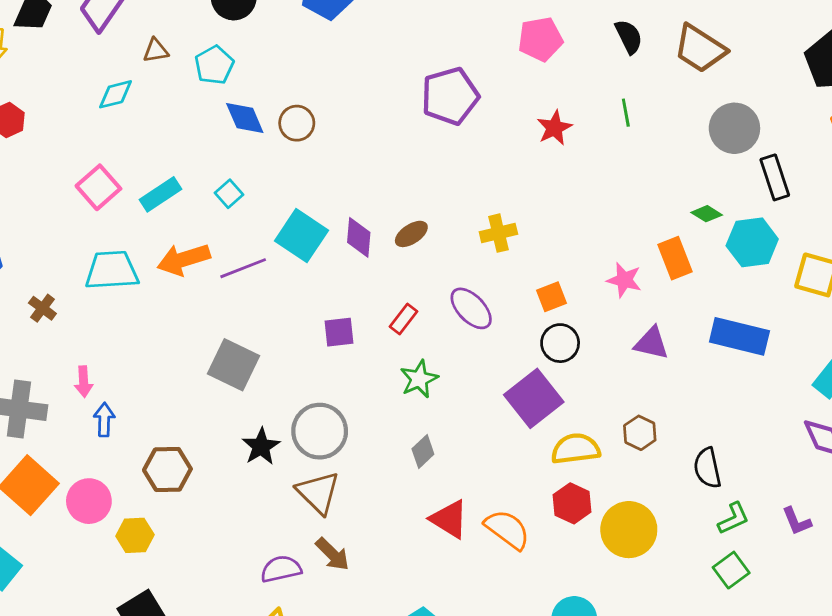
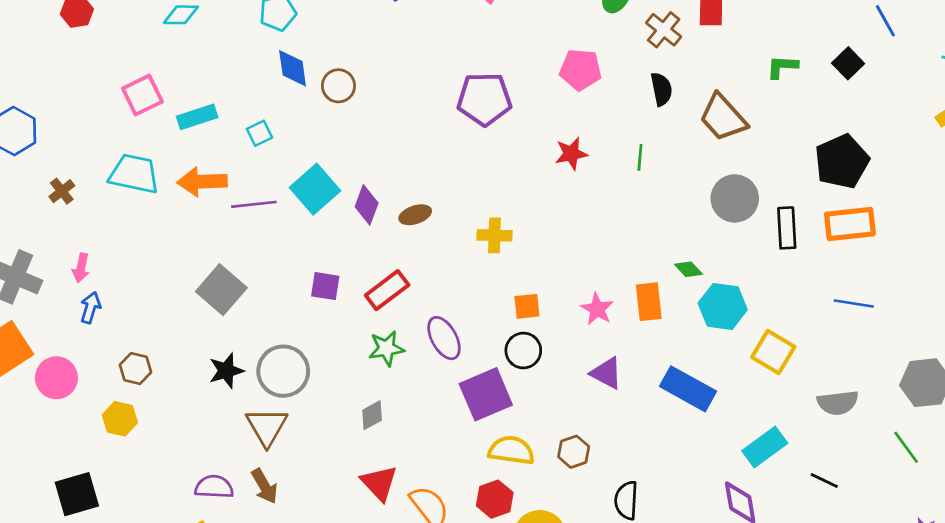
black rectangle: (775, 177) -> (787, 228), moved
purple ellipse: (471, 308) -> (444, 338), moved
red rectangle: (404, 319) -> (387, 290), size x1.5
brown hexagon: (167, 469) -> (136, 368), size x0.7
yellow hexagon: (135, 535) -> (120, 419), moved

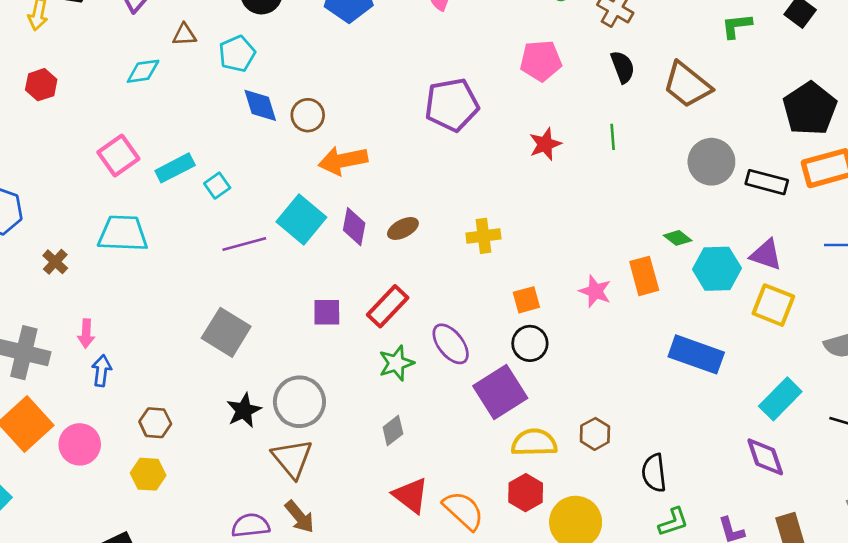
cyan square: (259, 133) -> (217, 186), moved
orange arrow: (202, 182) -> (343, 160), moved
black rectangle: (787, 228) -> (767, 182), turned -63
purple triangle: (606, 373) -> (766, 255), moved

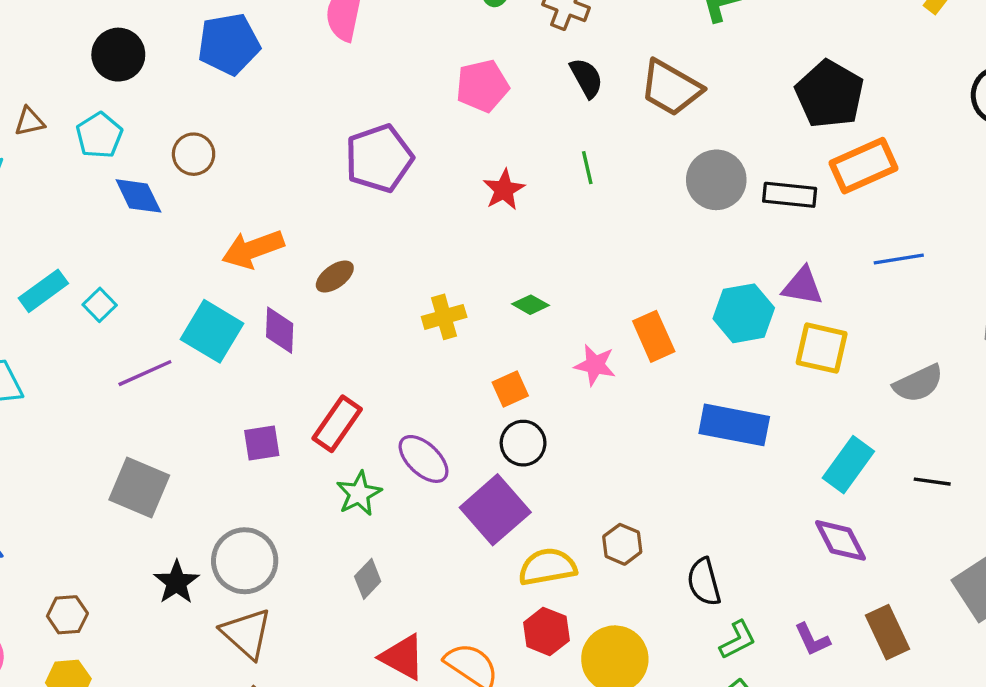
brown circle: (308, 115) -> (194, 154), moved
brown ellipse: (403, 228) -> (335, 277), moved
green diamond: (678, 238) -> (530, 305), moved

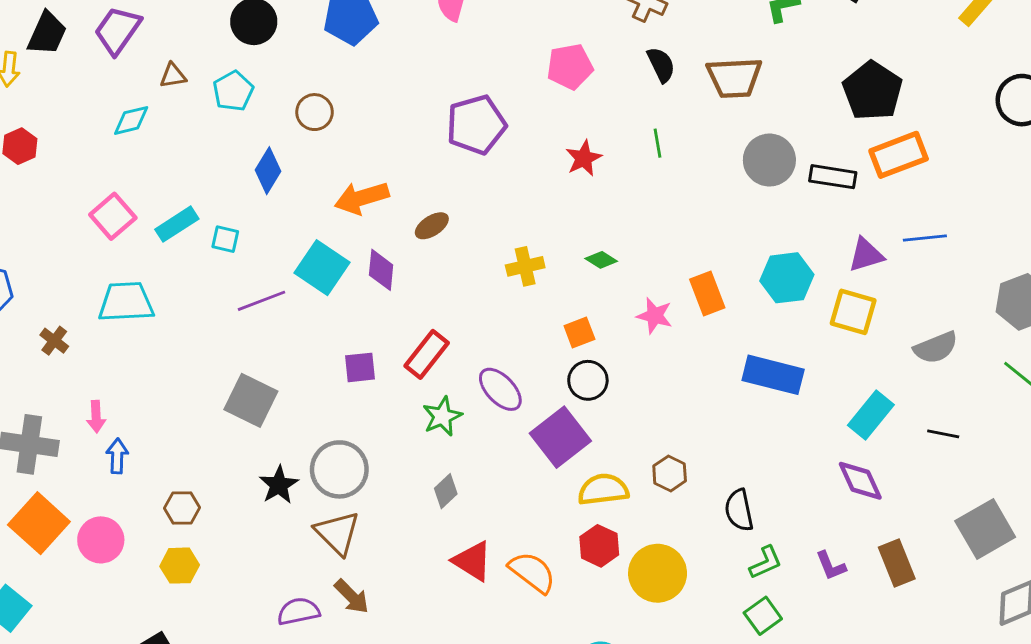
brown trapezoid: (671, 88) -> (734, 78), turned -36
blue diamond: (138, 196) -> (268, 171), moved, turned 54
purple triangle: (803, 286) -> (866, 255), moved, turned -30
cyan square: (100, 305) -> (225, 239), turned -36

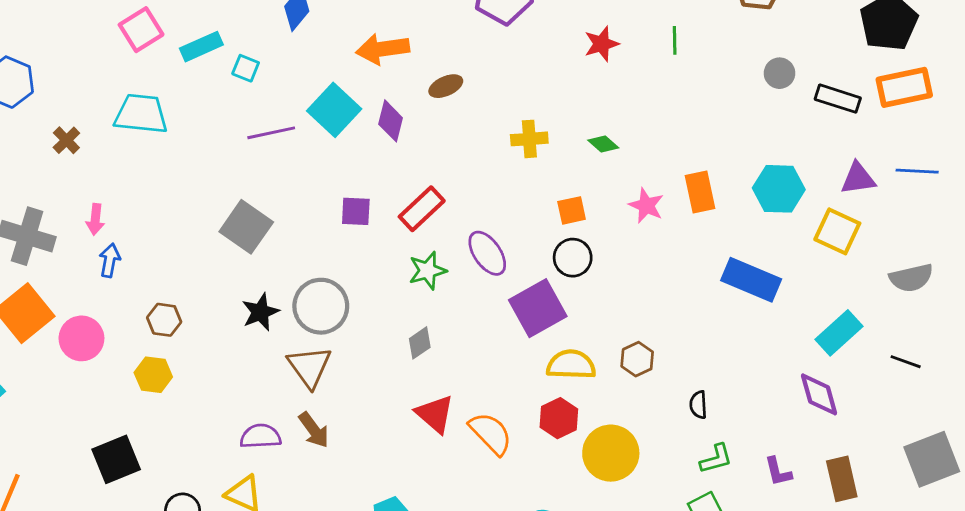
gray circle: (769, 160) -> (780, 73), size x0.6
black semicircle: (739, 510) -> (698, 405), size x0.7

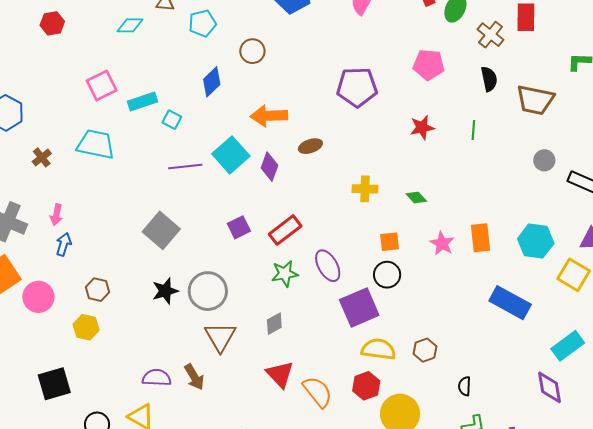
purple square: (356, 211) -> (239, 227), turned -35
brown triangle: (310, 367) -> (220, 337), moved

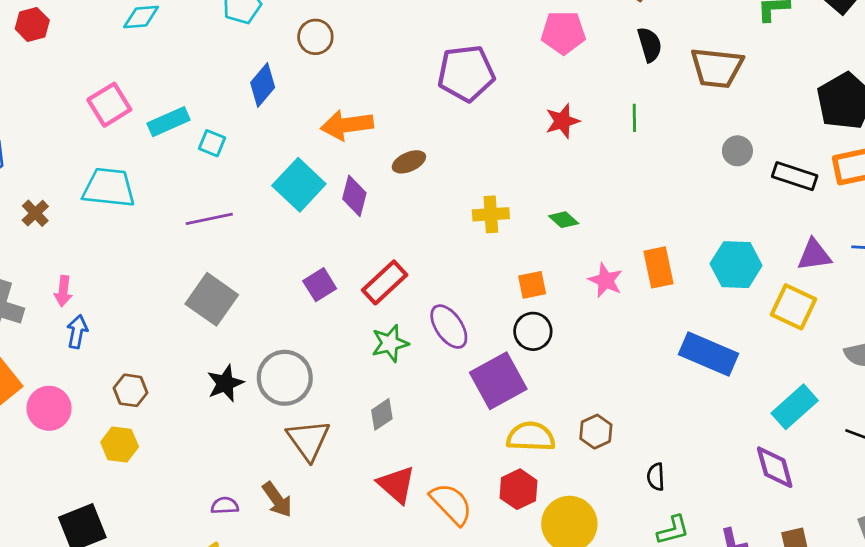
purple line: (185, 167) -> (209, 219), moved
purple semicircle: (157, 378) -> (225, 506), size x0.7

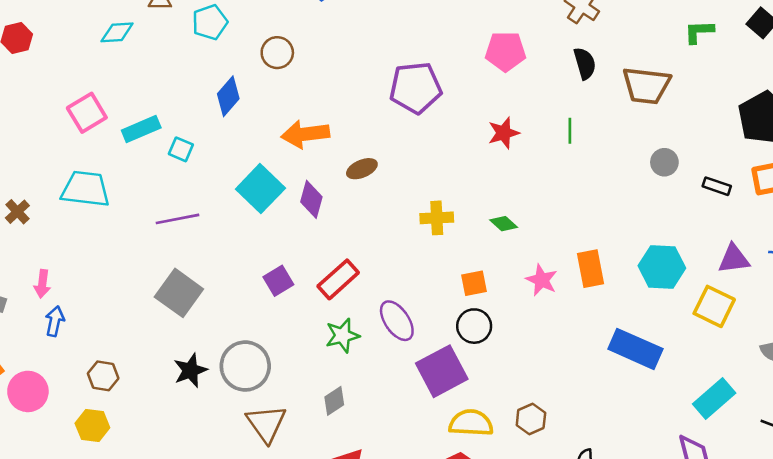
black rectangle: (795, 176) -> (717, 186), size x0.7

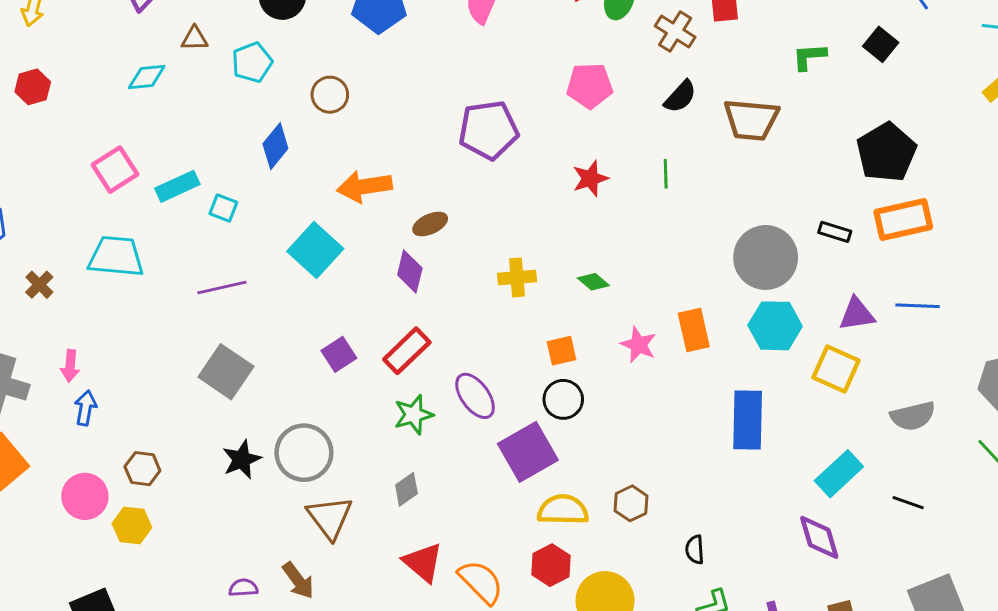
black semicircle: (585, 63) -> (680, 97), turned 60
gray circle: (664, 162) -> (766, 257), moved, size x2.0
purple diamond: (311, 199) -> (410, 271), moved
blue rectangle: (635, 349) -> (748, 420), turned 69
pink circle: (28, 391) -> (85, 496), moved

